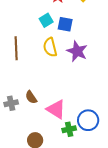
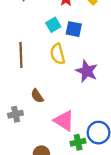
purple star: (77, 51) -> (87, 71), moved
brown semicircle: (31, 97) -> (37, 96), moved

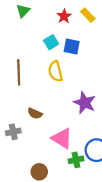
purple star: (87, 71) -> (85, 103), moved
brown semicircle: (37, 96) -> (35, 113), turned -32

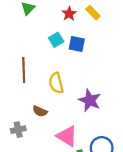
yellow semicircle: (55, 71) -> (56, 83), moved

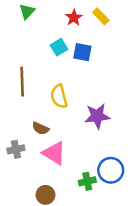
purple star: (90, 100) -> (97, 116), turned -30
pink triangle: (67, 136) -> (54, 153), moved

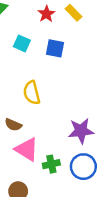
cyan square: (59, 47) -> (22, 43), moved, turned -35
purple star: (97, 116) -> (81, 131), moved
green cross: (87, 181) -> (51, 164), moved

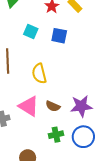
brown semicircle: (13, 125) -> (53, 106), moved
pink triangle: (27, 149) -> (29, 106), moved

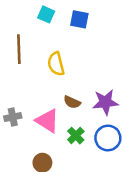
pink triangle: (29, 106) -> (47, 121), moved
green cross: (56, 135) -> (76, 136), turned -32

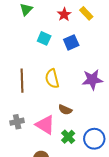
blue square: (79, 19) -> (71, 42), turned -35
brown line: (19, 49) -> (22, 81), moved
purple star: (105, 102) -> (92, 80), moved

